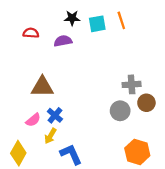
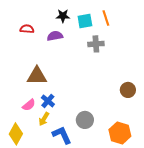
gray cross: (132, 84) -> (96, 44), moved
gray circle: (120, 111) -> (85, 120), moved

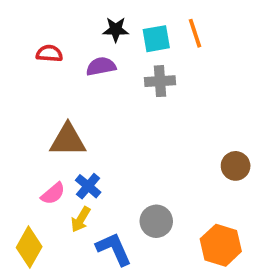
gray cross: (96, 44) -> (160, 81), moved

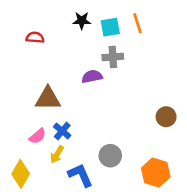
purple semicircle: (101, 66) -> (92, 76), moved

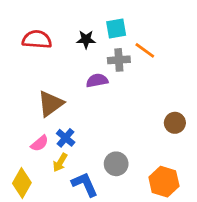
black star: (82, 21) -> (86, 39), moved
orange line: (138, 23) -> (145, 50), moved, turned -36
red semicircle: (35, 38) -> (37, 39), size x1.5
brown triangle: (48, 99) -> (51, 104), turned -36

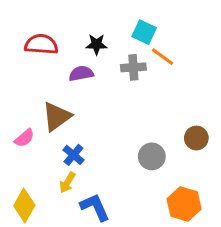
cyan square: (116, 29) -> (144, 32), moved, turned 35
purple semicircle: (97, 80) -> (81, 74), moved
pink semicircle: (40, 143) -> (24, 138), moved
gray circle: (116, 164) -> (152, 156), moved

